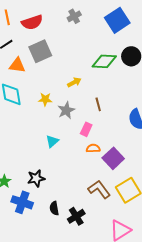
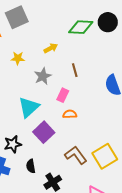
yellow star: (45, 99) -> (18, 58), moved
cyan triangle: (52, 141) -> (29, 107), size x1.6
purple square: (113, 158) -> (44, 132), moved
black semicircle: (54, 208) -> (31, 166), moved

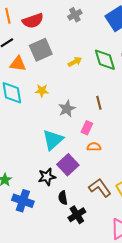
green diamond: (81, 27) -> (105, 60), turned 70
yellow arrow: (51, 48) -> (75, 62), moved
black star: (13, 144) -> (47, 177), moved
black semicircle: (31, 166) -> (63, 198), moved

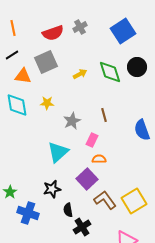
red semicircle: (33, 21) -> (53, 33), moved
purple square: (68, 165) -> (87, 179), moved

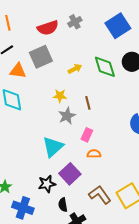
yellow star: (47, 103) -> (60, 96), moved
brown line: (104, 115) -> (88, 103), moved
purple square: (87, 179) -> (70, 174), moved

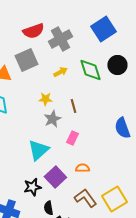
gray cross: (75, 22) -> (60, 39), moved, size x1.6
orange semicircle: (94, 154) -> (82, 168), moved

